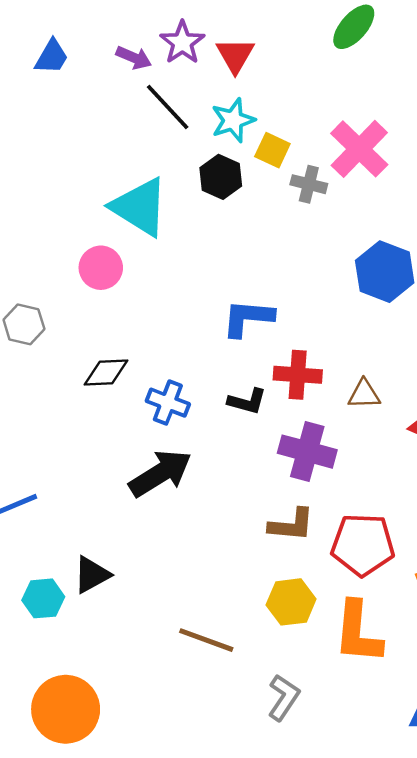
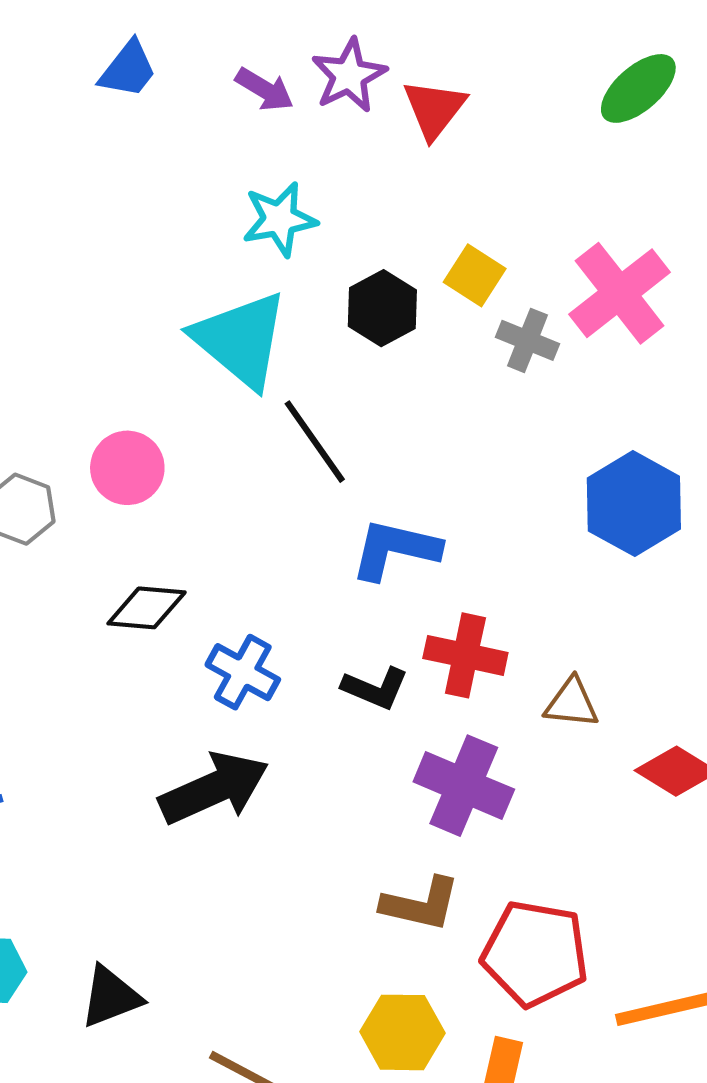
black line: (168, 107) -> (315, 442), moved
cyan star: (233, 120) -> (279, 219), moved
pink circle: (101, 268) -> (127, 468), moved
black triangle: (92, 575) -> (111, 997), moved

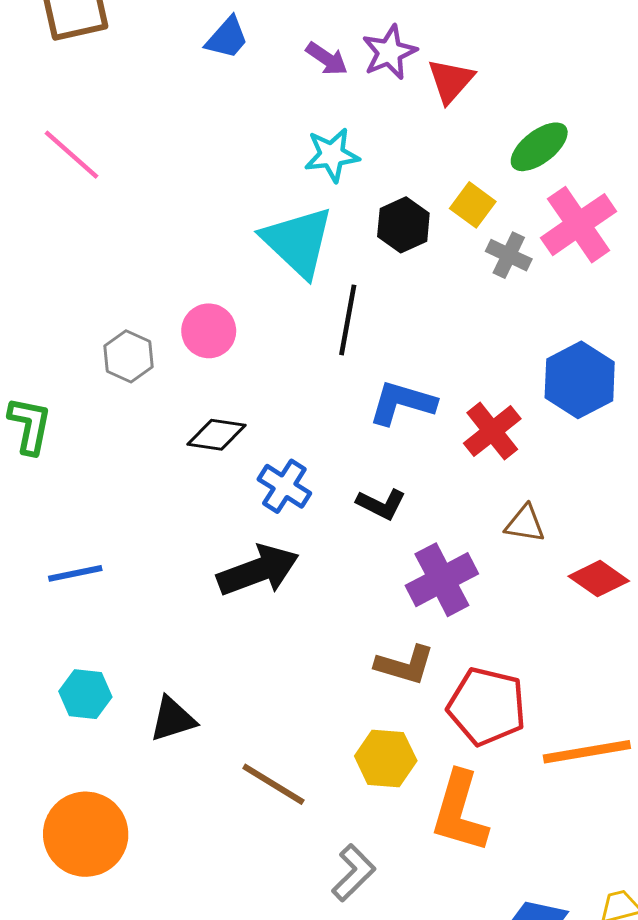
green ellipse: (638, 88) -> (539, 147), moved
black line: (315, 442) -> (348, 320), turned 42
red cross: (465, 655) -> (492, 431), moved, turned 36
purple cross: (464, 786) -> (442, 580), turned 36

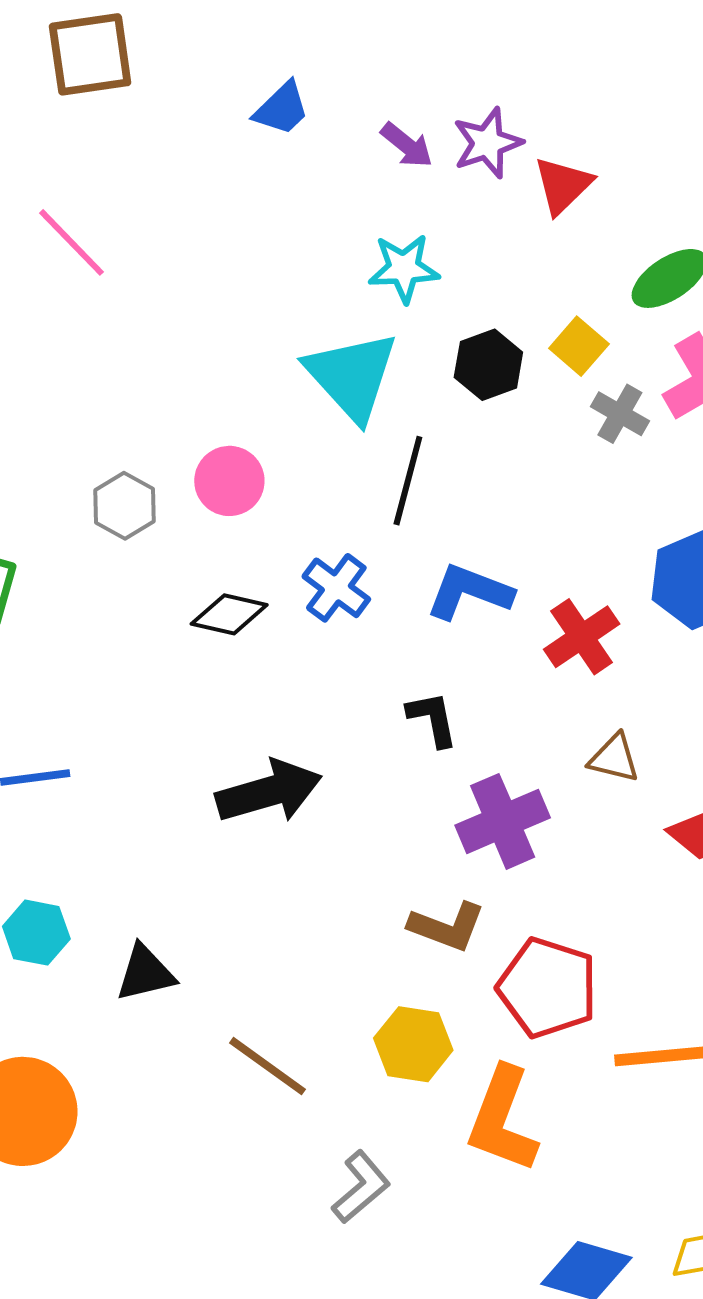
blue cross: (284, 486) -> (336, 588), moved
black L-shape: (381, 504) -> (433, 719), turned -132

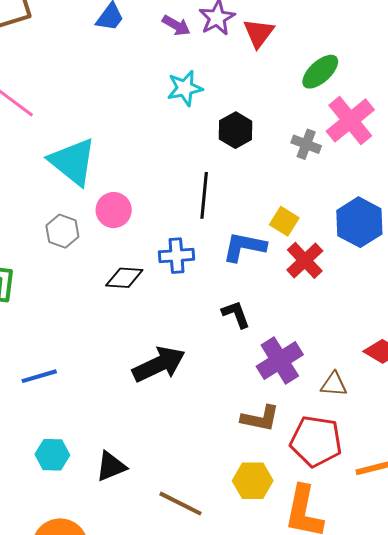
yellow square: (579, 346) -> (284, 221), moved
cyan triangle: (352, 376) -> (73, 162), moved
blue cross: (336, 588) -> (177, 256), turned -32
brown triangle: (614, 758) -> (334, 384), moved

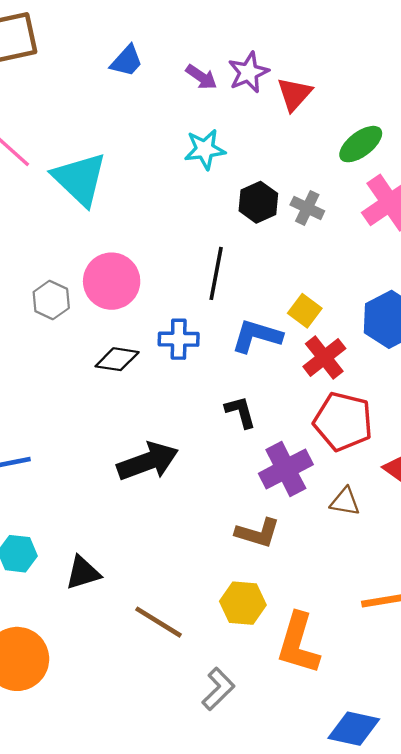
gray cross: (306, 144) -> (307, 208), moved
cyan triangle: (73, 162) -> (80, 179), moved
pink circle: (114, 210) -> (112, 281), size x1.4
red pentagon: (316, 441) -> (343, 421), moved

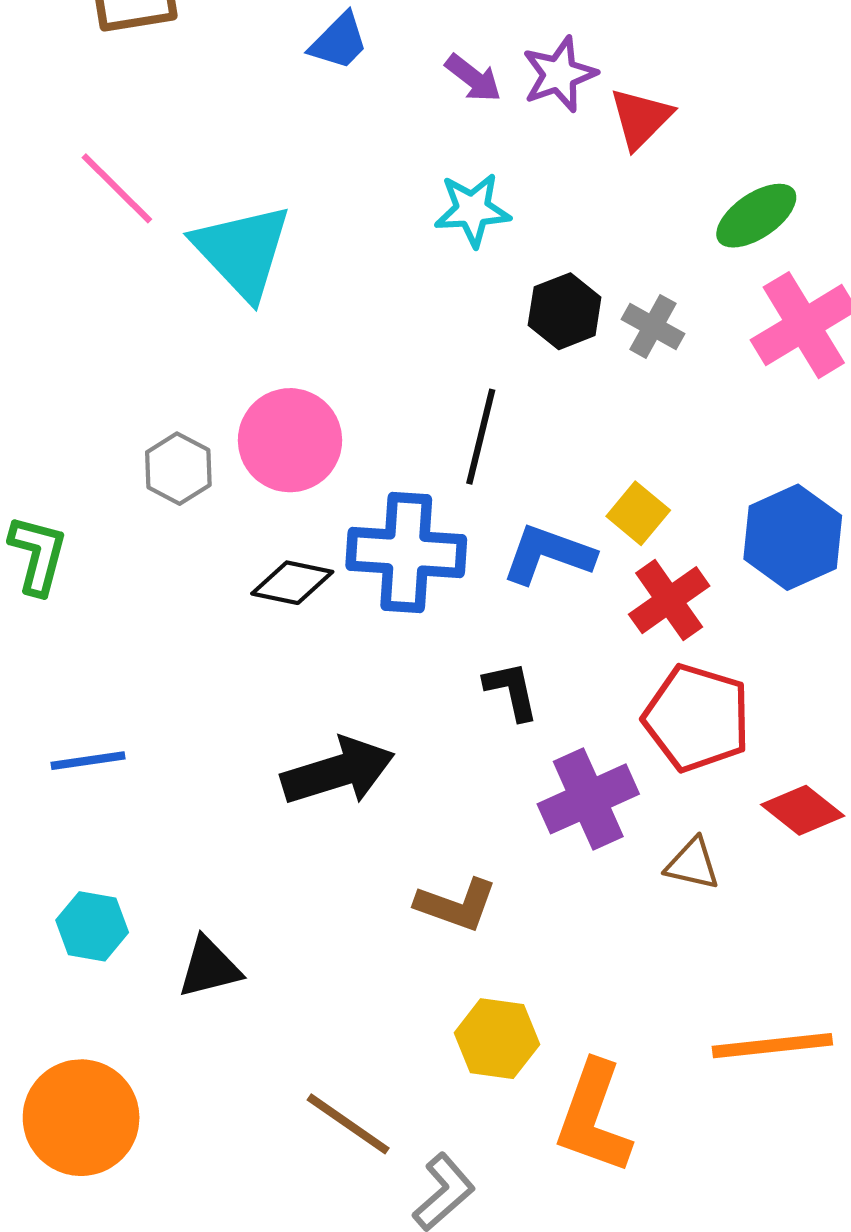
blue cross: (179, 339) -> (406, 552), size x1.6
brown L-shape: (258, 533) -> (456, 905), moved
brown line: (158, 622) -> (348, 1124), moved

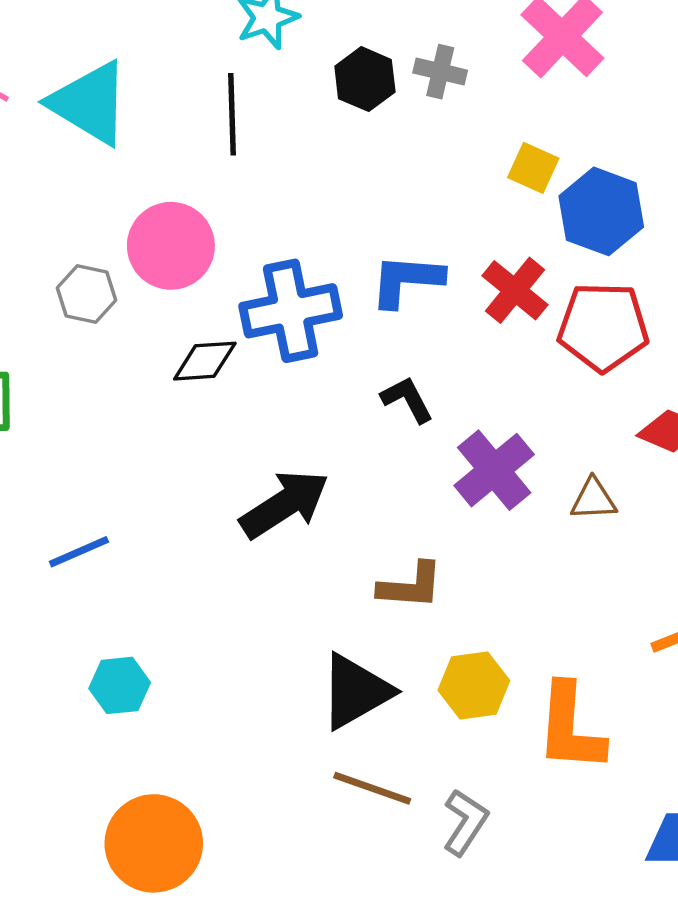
black line: (481, 437) -> (232, 114), moved
yellow square: (638, 513) -> (533, 168), moved
red pentagon: (697, 718) -> (603, 327), moved
black triangle: (209, 968) -> (356, 691), moved, size x1.4

